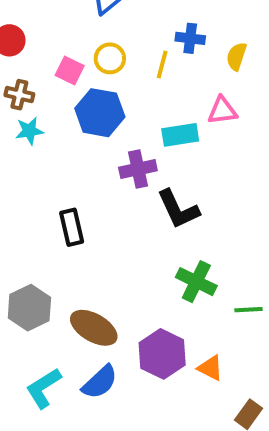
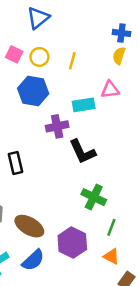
blue cross: (190, 38) -> (121, 33), moved
pink square: (70, 70) -> (14, 54), moved
green line: (249, 310) -> (111, 227), moved, turned -66
orange triangle: (210, 368) -> (111, 256), moved

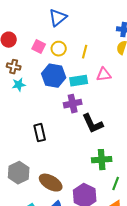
pink triangle: (110, 90) -> (104, 75), moved
cyan rectangle: (84, 105) -> (79, 81), moved
green cross: (94, 197) -> (102, 160), turned -30

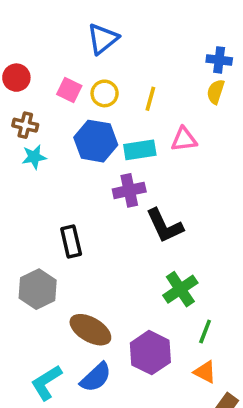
green cross: (102, 160) -> (180, 289), turned -30
gray hexagon: (19, 173) -> (38, 289), moved

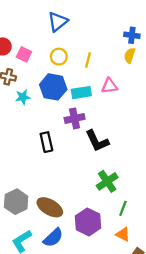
pink square: (69, 90) -> (24, 54), moved
cyan star: (34, 157) -> (23, 97), moved
black rectangle: (71, 242) -> (46, 142), moved
gray hexagon: (38, 289) -> (16, 202), moved

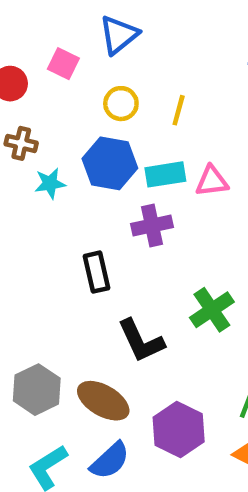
pink square: (24, 54) -> (63, 64), moved
pink triangle: (109, 86) -> (212, 181), moved
black L-shape: (97, 141) -> (141, 341), moved
green cross: (107, 181) -> (212, 310), moved

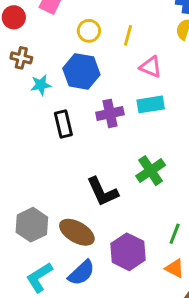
cyan rectangle: (165, 174) -> (151, 104), moved
pink triangle: (212, 181) -> (151, 67), moved, turned 30
black rectangle: (97, 272) -> (63, 124), moved

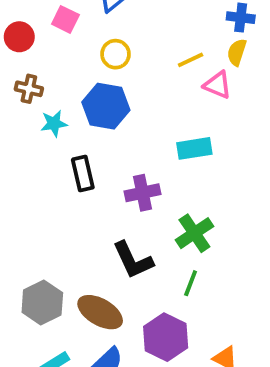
yellow line: (128, 35) -> (191, 60), moved, turned 50
pink triangle: (151, 67) -> (218, 85), moved
purple cross: (110, 113) -> (142, 193), moved
green line: (175, 234) -> (191, 283), moved

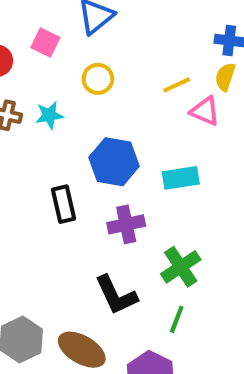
blue hexagon: (106, 106) -> (114, 162), moved
cyan star: (54, 123) -> (49, 115), moved

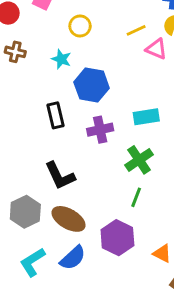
cyan star: (49, 115) -> (61, 59), moved, turned 30
cyan rectangle: (181, 178) -> (146, 117), moved
black L-shape: (116, 295) -> (60, 176), moved

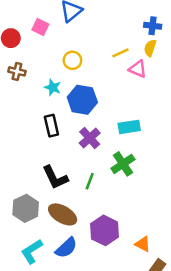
yellow circle: (80, 26) -> (72, 60), moved
cyan star: (61, 59) -> (53, 87), moved
purple cross: (100, 130) -> (90, 138), turned -30
green line: (136, 197) -> (90, 181), moved

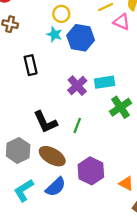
cyan star: (53, 87) -> (54, 34), moved
blue hexagon: (82, 100) -> (81, 38), moved
black rectangle: (51, 126) -> (31, 65), moved
cyan rectangle: (129, 127) -> (105, 82), moved
green cross: (123, 164) -> (120, 107), moved

